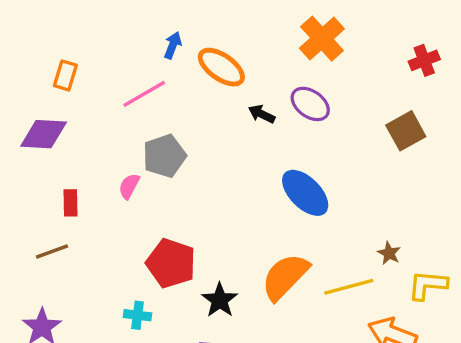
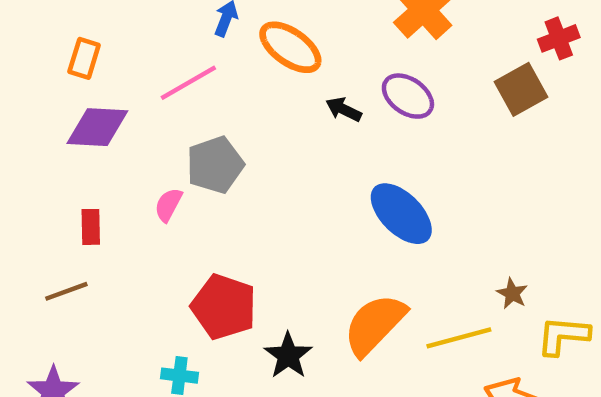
brown square: (406, 131) -> (521, 89), moved
purple diamond: (44, 134) -> (97, 127), moved

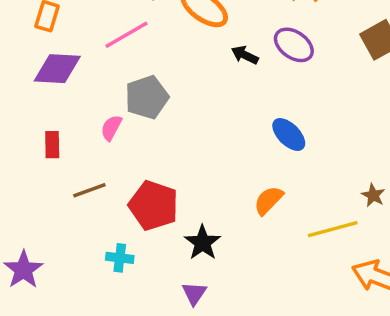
blue ellipse: (401, 214) -> (289, 134), size x0.7
brown line: (66, 291) -> (89, 190), moved
orange semicircle: (375, 325) -> (268, 200), moved, size x0.6

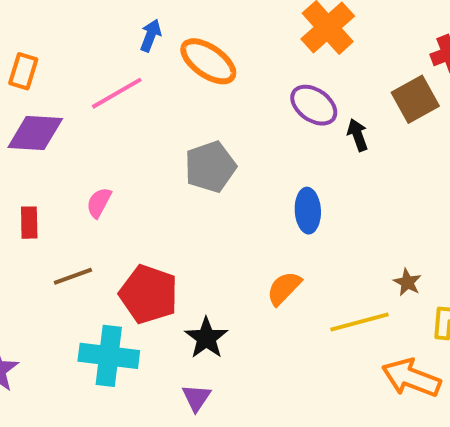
black arrow: (245, 55) -> (358, 135), moved, turned 44
gray pentagon: (147, 97) -> (210, 167), moved
blue ellipse: (289, 134) -> (308, 211), turned 42
cyan cross: (120, 258) -> (109, 356), size x1.8

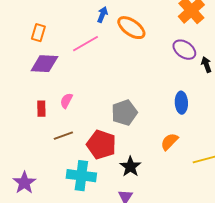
gray pentagon: (210, 167) -> (124, 113), moved
pink semicircle: (99, 203) -> (66, 101), moved

